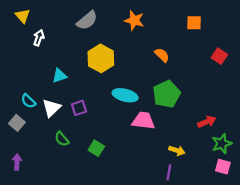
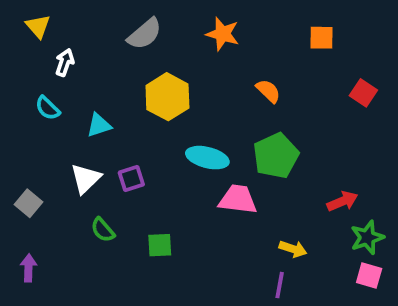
cyan semicircle: (28, 101) -> (48, 108), moved
green square: (96, 148) -> (160, 245), turned -35

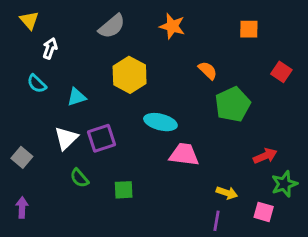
green pentagon: (276, 156) -> (233, 104), moved
purple square: (131, 178) -> (102, 138), size x1.4
pink square: (369, 276) -> (264, 212), moved

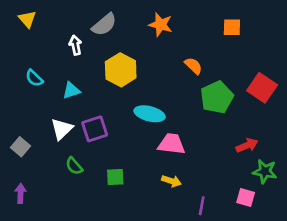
white arrow: (50, 48) -> (75, 45), moved, turned -30
red square: (281, 72) -> (262, 88), moved, size x1.5
green star: (284, 184) -> (265, 171), turned 30
yellow arrow: (227, 193) -> (172, 181), moved

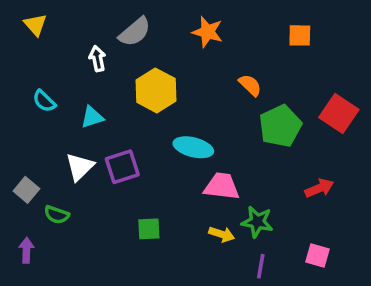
green semicircle: (74, 166) -> (57, 215), moved, turned -30
green star: (265, 171) -> (257, 222), moved

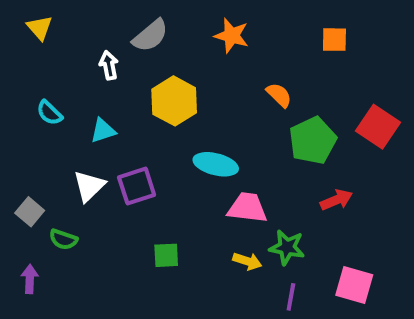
red arrow: (319, 188) -> (336, 200), moved
pink square: (318, 256) -> (354, 285), size x1.4

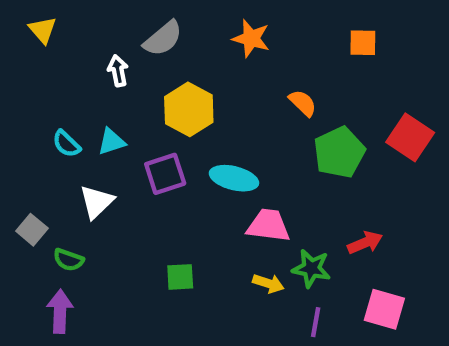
cyan semicircle: (49, 113) -> (66, 144), moved
purple square: (137, 186) -> (165, 174), moved
red arrow: (336, 200) -> (365, 243), moved
purple arrow: (30, 279) -> (60, 311), moved, size x1.4

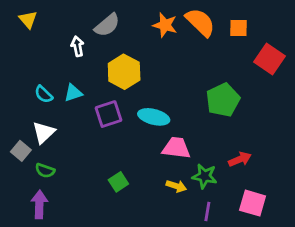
orange semicircle: (303, 103) -> (200, 22), moved, size x1.6
red square: (410, 137) -> (270, 59), moved
white triangle: (96, 202) -> (44, 132), moved
green square: (180, 277) -> (118, 182), turned -30

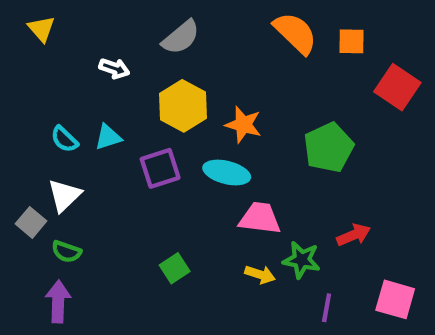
gray semicircle: (107, 25) -> (181, 37), moved
orange star: (165, 25) -> (243, 125), moved
white arrow: (77, 46) -> (114, 68), turned 120
pink square: (253, 203) -> (395, 299), moved
purple line: (207, 212) -> (327, 308), moved

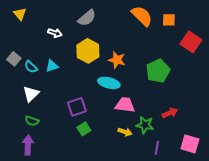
purple square: (160, 168) -> (77, 107), moved
gray square: (31, 222) -> (14, 59), moved

